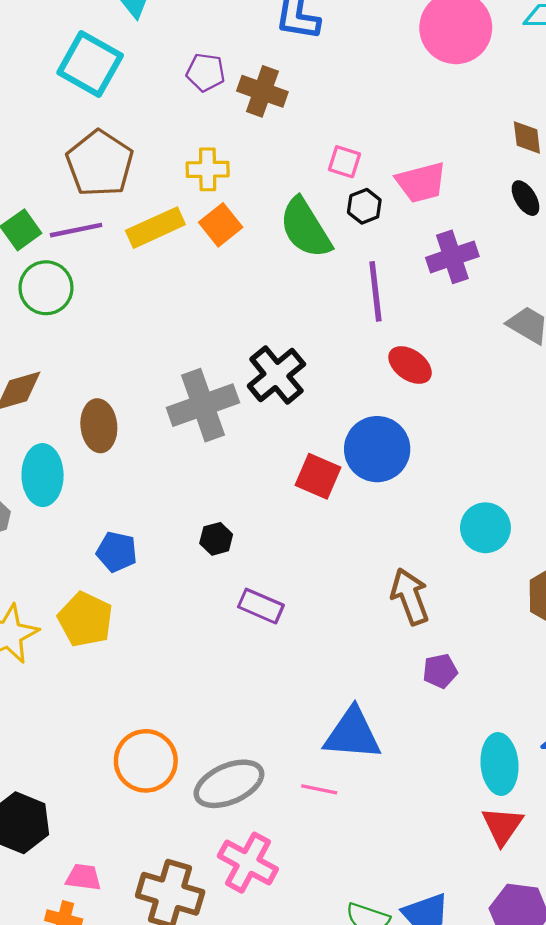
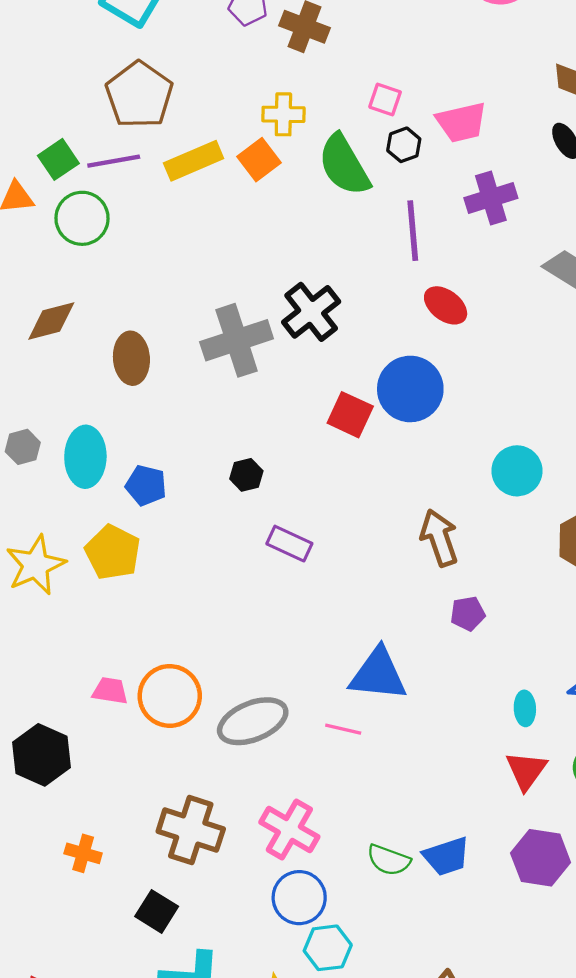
yellow cross: (208, 169) -> (283, 114), moved
cyan ellipse: (43, 475) -> (85, 457), moved
cyan ellipse: (500, 764) -> (525, 708), size x0.6
pink cross: (248, 863) -> (289, 829), moved
pink trapezoid: (83, 877) -> (110, 691), moved

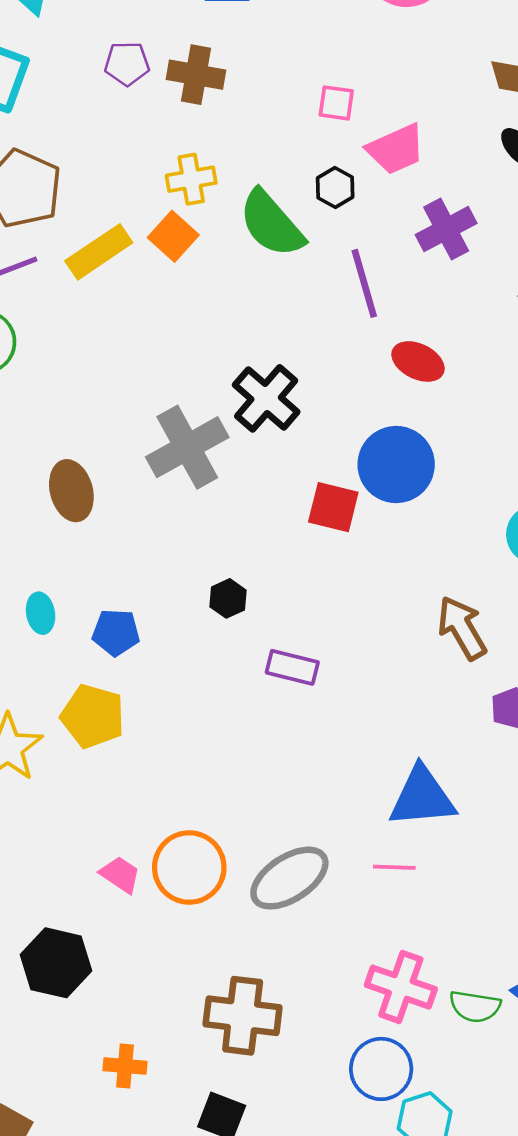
pink square: (385, 100) -> (336, 103), moved
cyan ellipse: (85, 457) -> (41, 613), size x0.6
pink trapezoid: (110, 691) -> (120, 875), turned 36
pink cross: (289, 829) -> (401, 987), moved

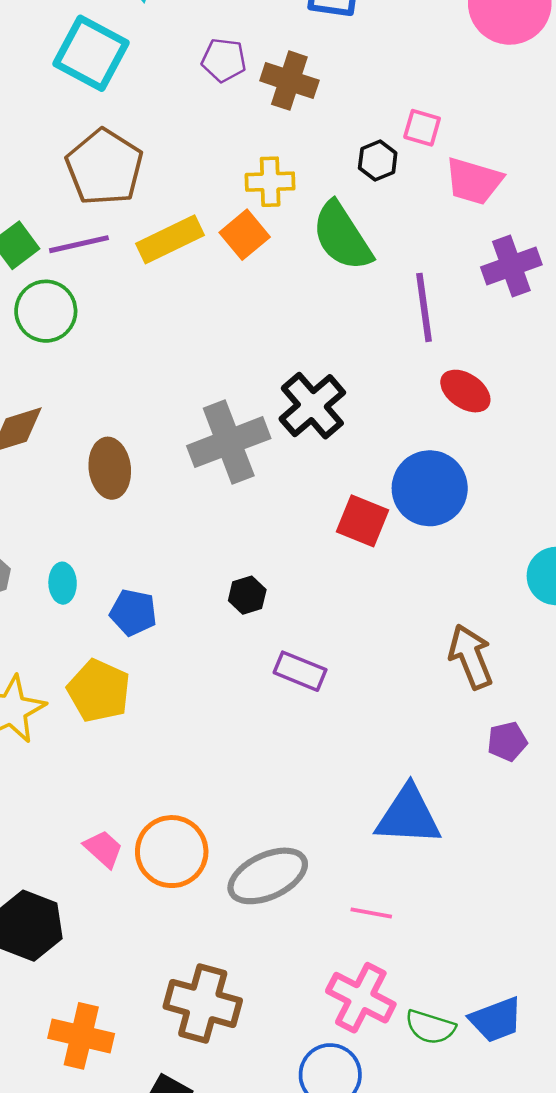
pink trapezoid: (396, 149) -> (474, 181), turned 32
black hexagon: (335, 187) -> (378, 161), moved
pink line: (394, 867) -> (371, 913), moved
orange cross: (125, 1066) -> (81, 1036), size x1.5

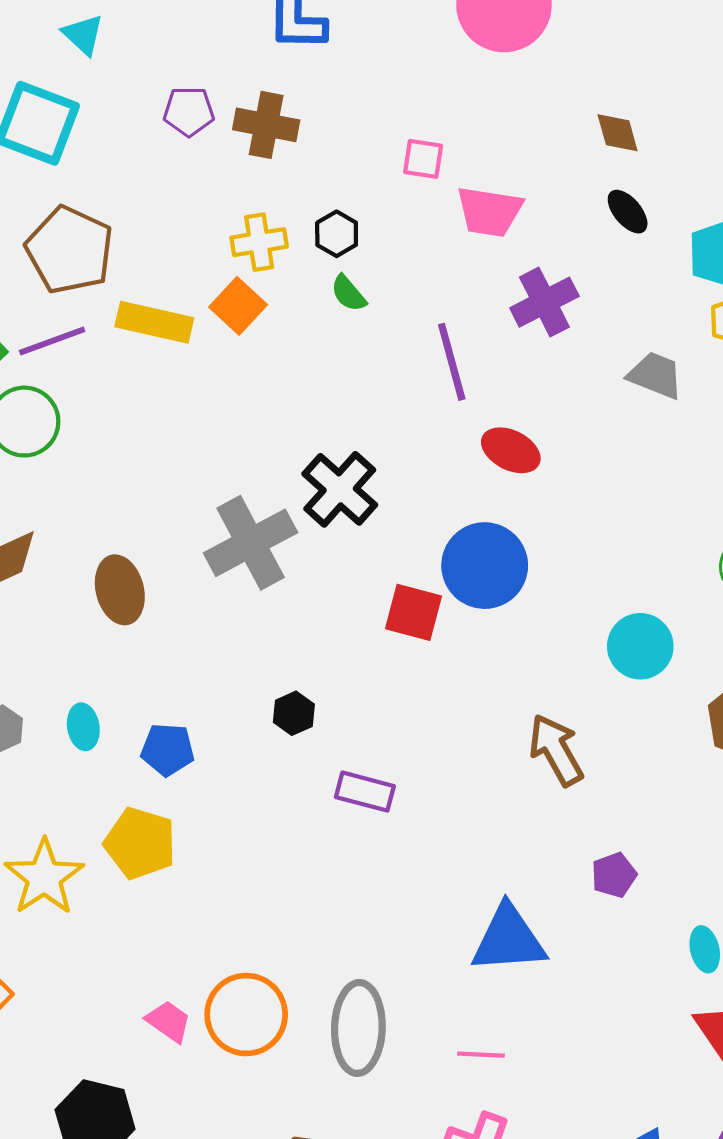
black hexagon: (378, 161) -> (337, 234), moved
green semicircle: (342, 236) -> (348, 293), size x0.5
yellow rectangle: (170, 239) -> (154, 322), turned 46
purple pentagon: (507, 741) -> (614, 875), moved
gray ellipse: (268, 876) -> (358, 1028), turned -56

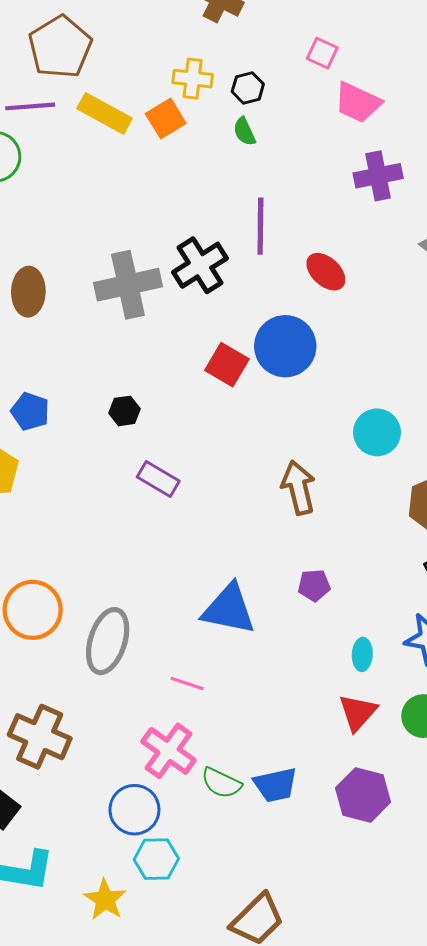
purple line: (452, 362) -> (260, 226), moved

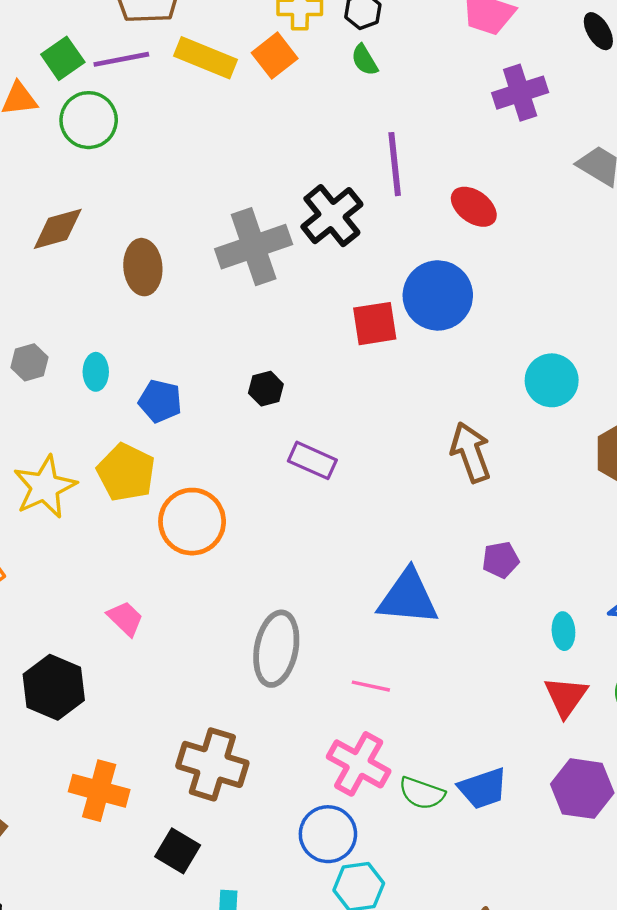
red square: (227, 365) -> (375, 324), turned -33
orange circle: (33, 610) -> (192, 522), moved

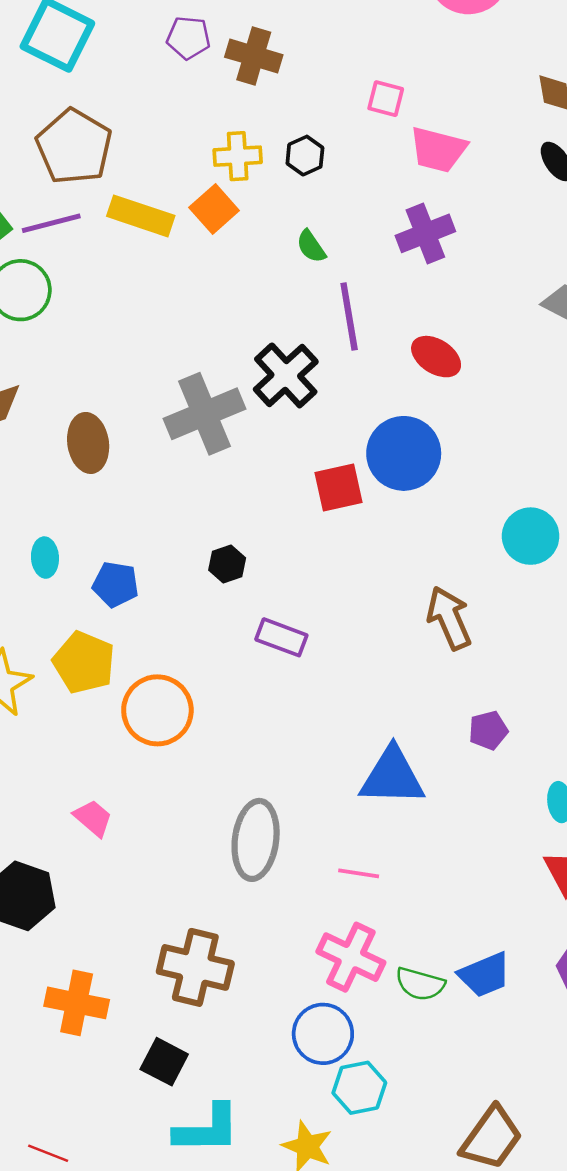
green semicircle: (365, 60) -> (311, 246), moved
purple cross: (520, 93) -> (425, 233), moved

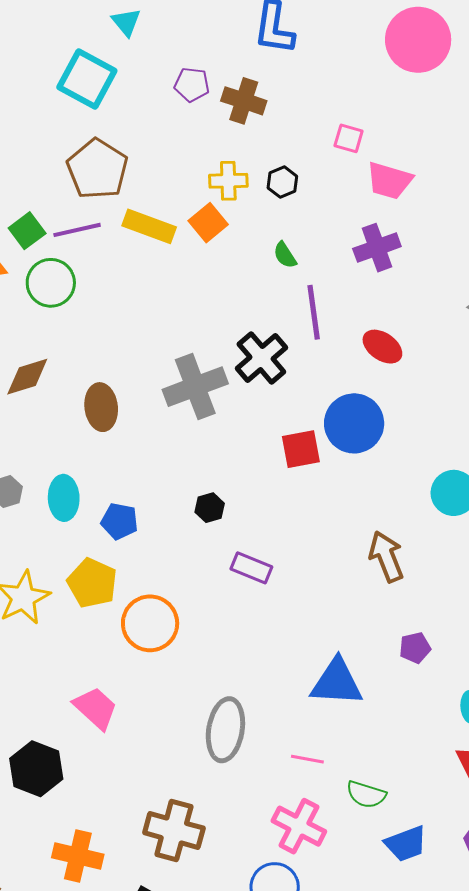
cyan ellipse: (45, 558) -> (64, 498), size x1.4
pink trapezoid: (93, 818) -> (96, 708), size x1.4
green semicircle: (420, 984) -> (366, 794), moved

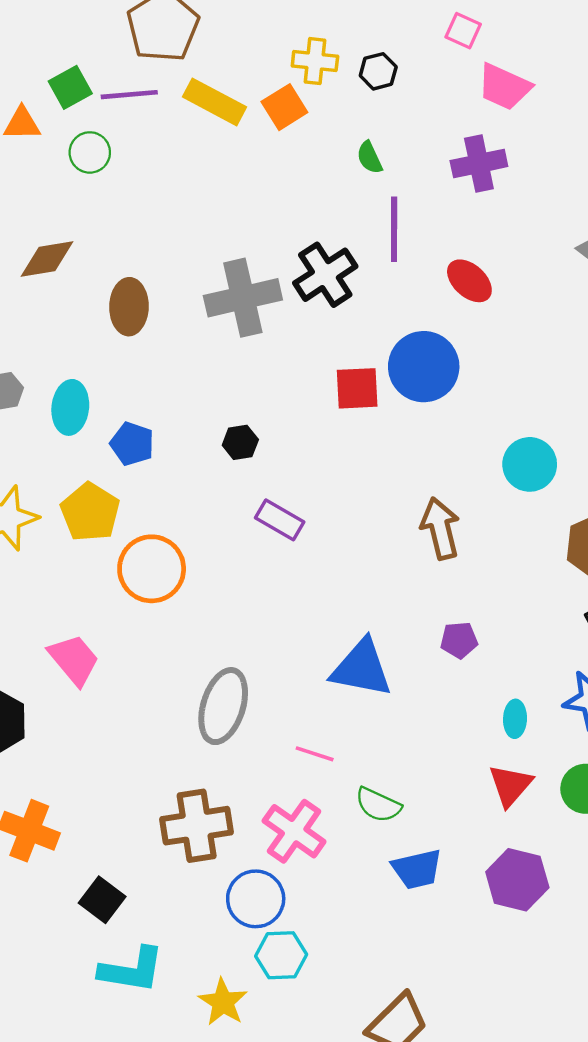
green circle: (51, 283) -> (90, 152), size x0.7
brown cross: (174, 830) -> (197, 826), moved, turned -32

